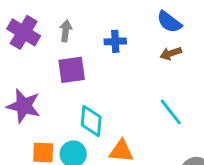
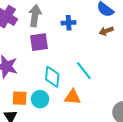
gray arrow: (66, 31) -> (35, 16), size x1.5
cyan line: (171, 112) -> (84, 71), moved

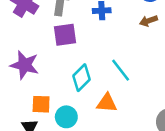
cyan diamond: (52, 77) -> (81, 78), turned 40
cyan circle: (40, 99) -> (66, 117), moved

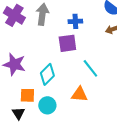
purple square: (65, 35) -> (67, 43), moved
cyan diamond: (81, 78) -> (47, 74), moved

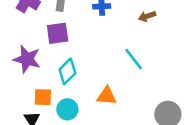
purple square: (67, 43) -> (58, 33), moved
cyan line: (90, 68) -> (134, 59), moved

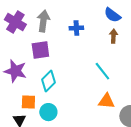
brown arrow: (147, 16) -> (113, 36), turned 112
orange triangle: (107, 96) -> (106, 101), moved

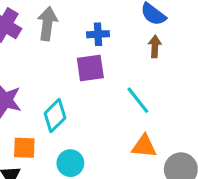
purple square: (40, 50) -> (90, 68), moved
cyan circle: (48, 112) -> (70, 163), moved

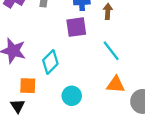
brown arrow: (155, 47) -> (108, 11), moved
cyan circle: (70, 163) -> (72, 96), moved

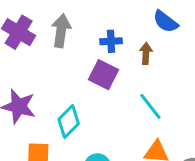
purple square: (76, 27) -> (103, 75), turned 35

